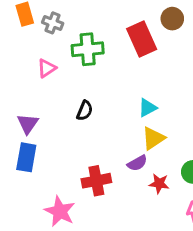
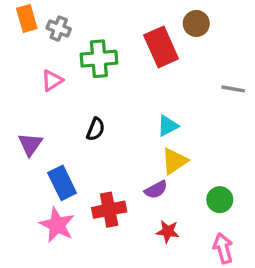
blue rectangle: (26, 157) -> (62, 183), moved, turned -36
red star: (159, 184) -> (168, 232), moved
pink star: (60, 211) -> (57, 225), moved

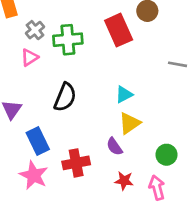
gray cross: (59, 29) -> (35, 30), moved, turned 30
black semicircle: (96, 129) -> (65, 97), size x1.5
purple semicircle: (156, 190) -> (114, 146), turned 84
pink arrow: (223, 248) -> (157, 188), moved

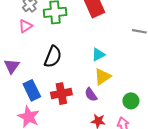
red cross: (76, 163) -> (61, 94), moved

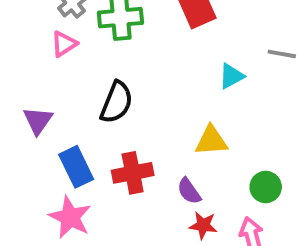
cyan triangle: (98, 55) -> (231, 76), moved
yellow triangle: (102, 77) -> (211, 141), turned 30
purple semicircle: (91, 95) -> (189, 191), moved

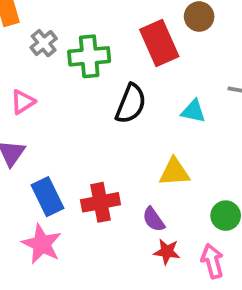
pink triangle: (64, 44) -> (23, 102), moved
cyan triangle: (231, 76) -> (193, 111), turned 40
black semicircle: (116, 102) -> (131, 104), moved

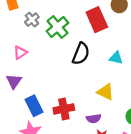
green cross: (89, 56) -> (57, 27), turned -35
yellow triangle: (174, 172) -> (105, 92), turned 30
purple semicircle: (154, 219) -> (94, 119), turned -64

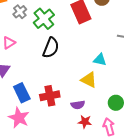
black semicircle: (81, 54) -> (51, 48), moved
cyan triangle: (116, 58) -> (100, 60), moved

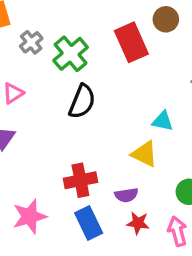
blue rectangle: (22, 93) -> (89, 223), moved
pink star: (19, 118) -> (30, 216), turned 30

